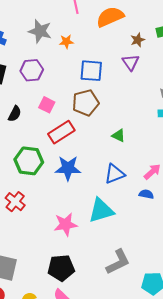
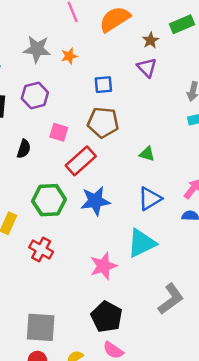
blue square: (91, 71) -> (103, 85), size x0.7
brown pentagon: (86, 103) -> (103, 122), turned 30
black pentagon: (61, 268) -> (107, 317), turned -30

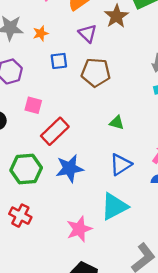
brown star: (151, 40) -> (116, 16), size x1.5
purple triangle: (147, 67) -> (88, 33), moved
blue square: (103, 85) -> (59, 61), moved
brown pentagon: (103, 122) -> (96, 73), moved

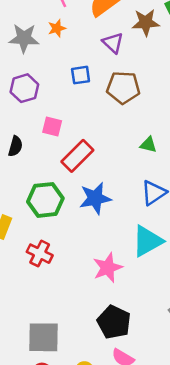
brown star: (116, 16) -> (146, 22), turned 30
orange star: (41, 33) -> (57, 28), moved

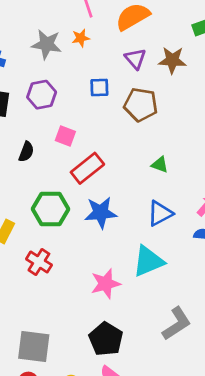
brown star: (146, 22) -> (172, 60), moved

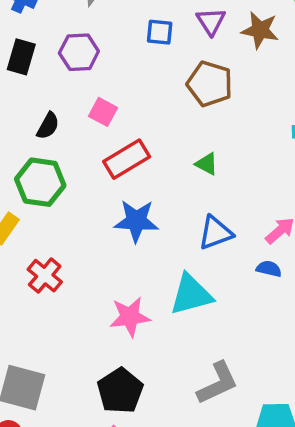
blue square: (99, 87) -> (160, 32), moved
green triangle: (160, 165) -> (207, 164), moved
green hexagon: (50, 209) -> (40, 182), moved

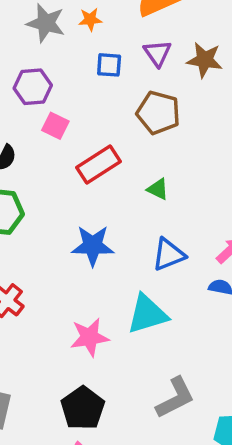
pink square: (103, 112) -> (55, 126), moved
red rectangle: (127, 159) -> (99, 165), moved

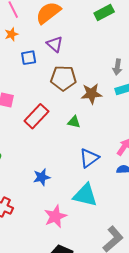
brown star: (205, 60) -> (91, 94), moved
blue star: (93, 246) -> (42, 177), moved, size x0.7
cyan triangle: (147, 314) -> (85, 195), turned 44

